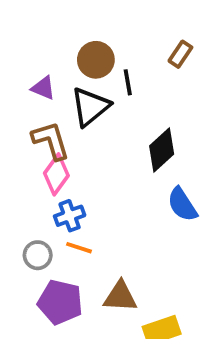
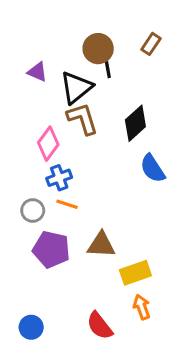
brown circle: (96, 60) -> (98, 49), moved
brown L-shape: (51, 141) -> (83, 119), moved

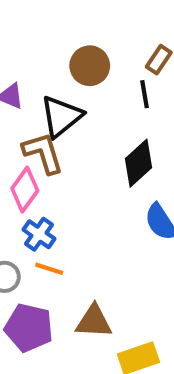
black line: (107, 67) -> (145, 94), moved
brown L-shape: (83, 119) -> (43, 153), moved
blue cross: (59, 178) -> (39, 234), turned -35

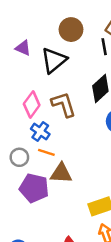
brown L-shape: (43, 153) -> (64, 104), moved
brown triangle: (94, 322) -> (61, 173), moved

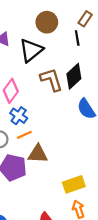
brown L-shape: (64, 104) -> (51, 80), moved
orange line: (46, 152) -> (24, 135), turned -42

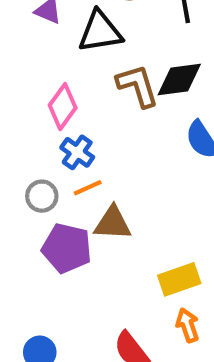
black triangle: (31, 50) -> (100, 32), turned 30
black diamond: (74, 76) -> (179, 80), turned 35

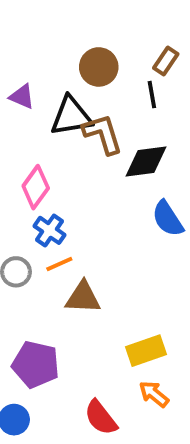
brown L-shape: (138, 86) -> (103, 134), moved
purple pentagon: (67, 248) -> (36, 364), moved
orange arrow: (188, 325) -> (154, 394), turned -32

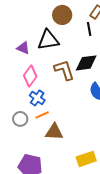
purple triangle: (22, 97) -> (23, 48), moved
brown L-shape: (103, 134) -> (64, 70), moved

